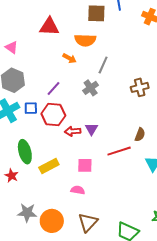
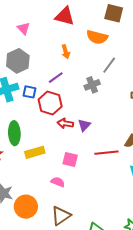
orange arrow: (69, 58) -> (66, 52), moved, turned 32

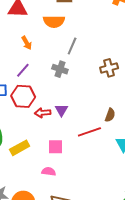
gray cross: (92, 85) -> (60, 69), turned -35

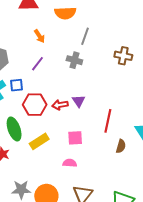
brown cross: (109, 68) -> (123, 56), turned 30
red hexagon: (23, 96) -> (35, 105), moved
brown semicircle: (110, 115) -> (121, 146), moved
red line: (89, 132) -> (108, 121), turned -55

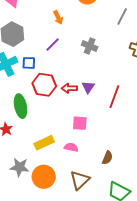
gray line: (85, 36) -> (122, 16), moved
red line: (108, 121) -> (114, 97), moved
yellow rectangle: (39, 141) -> (44, 143), moved
brown semicircle: (121, 146) -> (107, 158), moved

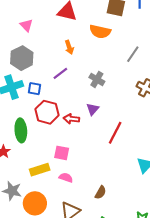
purple triangle: (88, 87) -> (93, 109), moved
pink square: (80, 123) -> (62, 153), moved

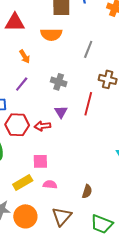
red line: (115, 133) -> (88, 104), moved

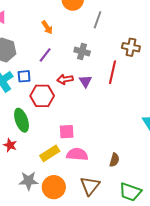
gray line: (88, 49) -> (98, 20), moved
red arrow: (42, 126) -> (65, 79), moved
pink semicircle: (50, 185) -> (77, 154), size x1.5

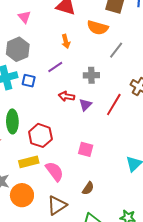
gray cross: (82, 51) -> (91, 75), turned -35
red hexagon: (42, 96) -> (40, 135), moved
pink square: (67, 132) -> (86, 149), moved
pink semicircle: (77, 154) -> (55, 171), turned 30

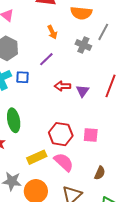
gray cross: (91, 75) -> (83, 45), moved, turned 35
red hexagon: (40, 135) -> (61, 134), moved

